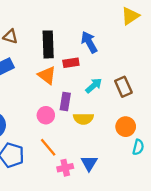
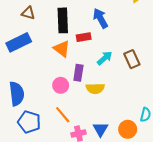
orange circle: (126, 127) -> (128, 129), moved

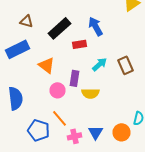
black rectangle: (63, 20) -> (60, 28), turned 50
orange triangle: (62, 49) -> (46, 65), moved
blue pentagon: (29, 122) -> (38, 130), moved

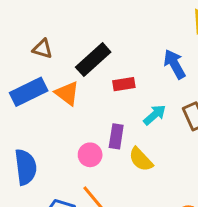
blue arrow: (96, 26) -> (175, 64), moved
orange triangle: (46, 65) -> (67, 93), moved
yellow semicircle: (90, 93) -> (141, 159), turned 48

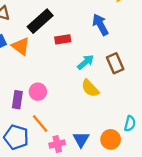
purple rectangle: (116, 136) -> (17, 100), moved
yellow semicircle: (141, 159) -> (90, 88), moved

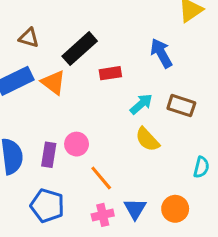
brown rectangle: (115, 63) -> (181, 106), turned -48
orange line: (40, 124) -> (101, 178), moved
cyan semicircle: (130, 124) -> (201, 167), moved

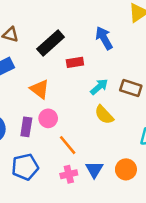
blue arrow: (161, 53) -> (104, 38), moved
orange triangle: (53, 82) -> (40, 89), moved
blue pentagon: (47, 206) -> (25, 167), turned -30

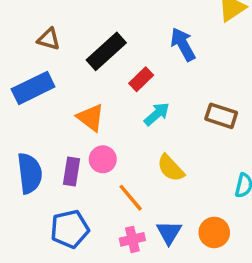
red rectangle: (75, 62) -> (141, 79), turned -35
cyan arrow: (99, 87) -> (157, 114), moved
yellow semicircle: (104, 115) -> (171, 168), moved

